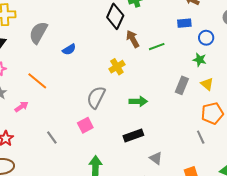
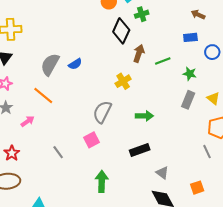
gray semicircle: (38, 33) -> (50, 64), moved
brown arrow: (133, 39) -> (139, 53), turned 48
green star: (200, 60) -> (190, 74), moved

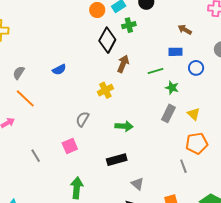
green line: (163, 61) -> (156, 71), moved
gray semicircle: (50, 64) -> (19, 73), moved, size x0.6
gray semicircle: (102, 112) -> (82, 119), size x0.7

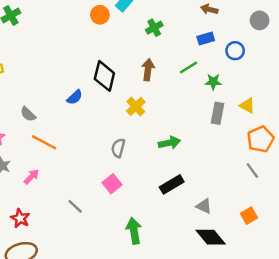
green cross: (129, 25) -> (154, 28), moved
black diamond: (107, 40) -> (104, 76), moved
gray semicircle: (19, 73) -> (28, 114), turned -64

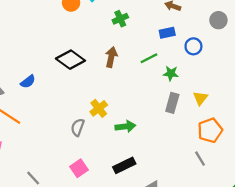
black diamond: (104, 76) -> (70, 60), turned -72
blue semicircle: (75, 97) -> (28, 82), moved
yellow cross: (136, 106) -> (99, 108), moved
yellow triangle: (247, 106) -> (200, 98), turned 35
pink square: (112, 184) -> (79, 168), moved

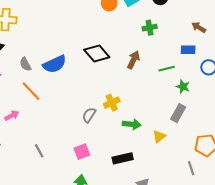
blue semicircle: (28, 82) -> (55, 64), size x1.6
yellow triangle: (200, 98) -> (159, 136), moved

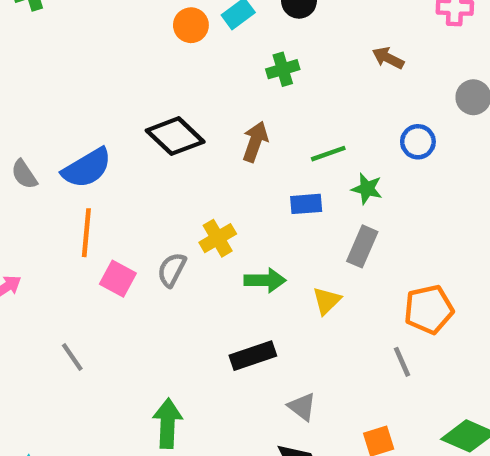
blue rectangle: (188, 50) -> (306, 204), moved
orange line: (31, 91) -> (86, 233), moved, turned 55
pink square: (82, 152) -> (118, 279), moved, turned -35

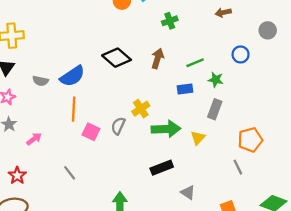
brown arrow: (388, 58) -> (223, 12), turned -35
gray semicircle: (24, 174) -> (40, 81), turned -42
green arrow: (265, 280) -> (166, 129), size x1.4

